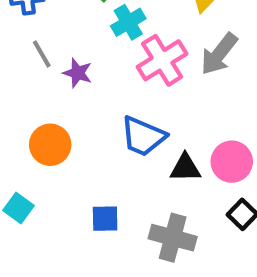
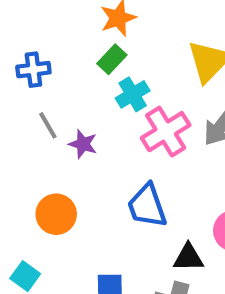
blue trapezoid: (143, 136) -> (147, 206), turned 48
black triangle: (185, 168) -> (188, 258), moved

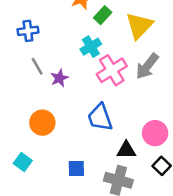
green rectangle: (112, 59) -> (103, 15), moved
purple star: (83, 144) -> (59, 78), turned 30

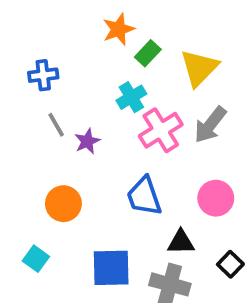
pink circle: (155, 133) -> (216, 198), moved
blue square: (76, 168) -> (111, 268), size x1.6

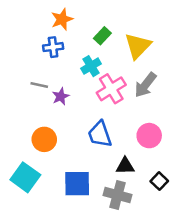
orange star: (118, 29) -> (62, 19), moved
blue cross: (43, 75) -> (53, 47), moved
gray line: (56, 125) -> (39, 85), turned -48
cyan square: (36, 259) -> (25, 177), size x1.6

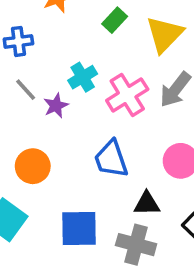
blue cross: (53, 47) -> (18, 41), moved
cyan cross: (91, 66) -> (83, 77), moved
gray line: (39, 85) -> (26, 90), turned 36

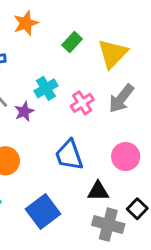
pink cross: (127, 95) -> (82, 103), size x0.7
blue square: (79, 229) -> (43, 212), turned -36
gray cross: (136, 245) -> (108, 225), moved

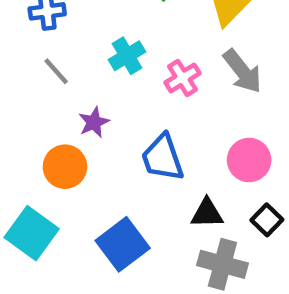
gray arrow: (121, 99) -> (242, 71), turned -76
purple star: (24, 112) -> (94, 122), moved
black square: (137, 209) -> (267, 220), moved

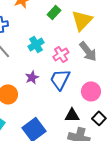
purple star: (94, 122) -> (32, 77), moved
blue trapezoid: (163, 158) -> (60, 79), moved, turned 45

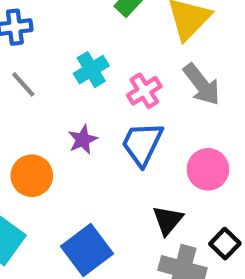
black triangle: (72, 115) -> (168, 220), turned -49
black square: (99, 118) -> (225, 244), moved

